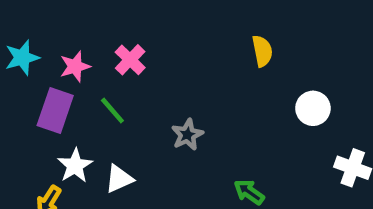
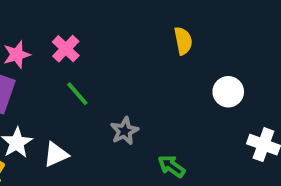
green line: (112, 110) -> (77, 94), moved
gray star: (187, 135) -> (124, 131), moved

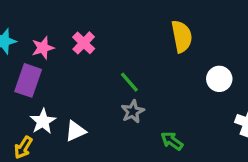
yellow semicircle: (183, 41) -> (182, 36), size x1.4
green line: (77, 94) -> (129, 82), moved

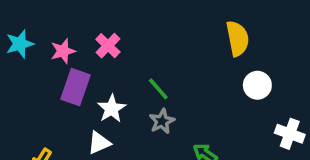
yellow semicircle: (182, 36) -> (238, 38), moved
purple rectangle: (28, 80) -> (76, 87), moved
white star: (43, 121) -> (112, 109), moved

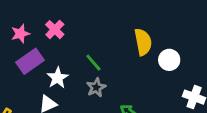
yellow semicircle: (238, 38) -> (143, 42), moved
purple rectangle: (76, 87) -> (30, 61), turned 36

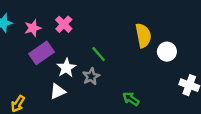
gray star: (96, 87) -> (91, 76), moved

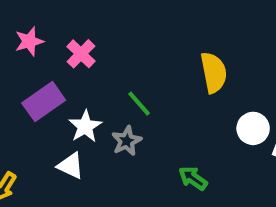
pink star: (33, 28) -> (29, 41), moved
white circle: (167, 52) -> (253, 128), moved
white triangle: (58, 91) -> (71, 166), turned 49

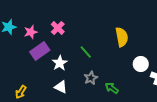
pink star: (29, 41) -> (31, 32), moved
gray star: (127, 141) -> (91, 78), moved
white triangle: (71, 166) -> (61, 87), moved

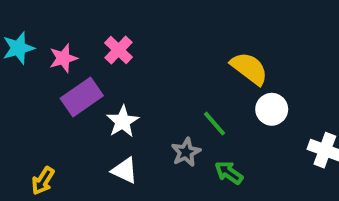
yellow semicircle: (122, 37) -> (249, 68), turned -42
green line: (86, 52) -> (215, 124), moved
white circle: (141, 64) -> (272, 109), moved

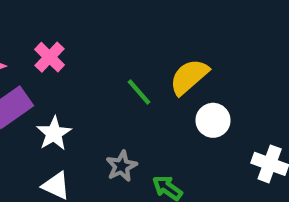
yellow semicircle: (249, 68) -> (189, 77), turned -78
green line: (215, 124) -> (139, 92), moved

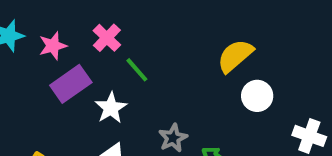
green line: (139, 92) -> (137, 70), moved

